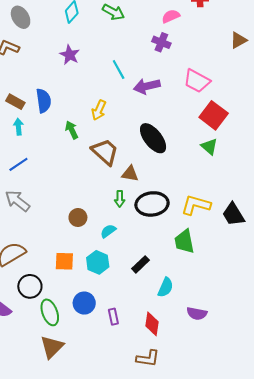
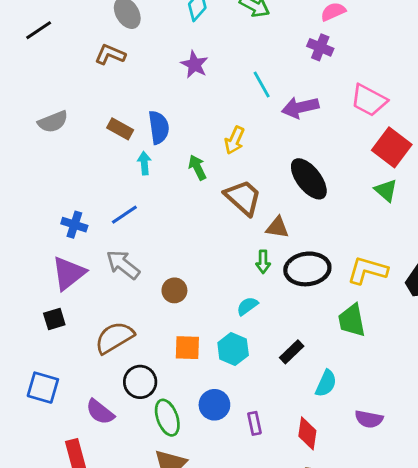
cyan arrow: (18, 127) -> (144, 163), moved
brown circle: (78, 218) -> (174, 290), moved

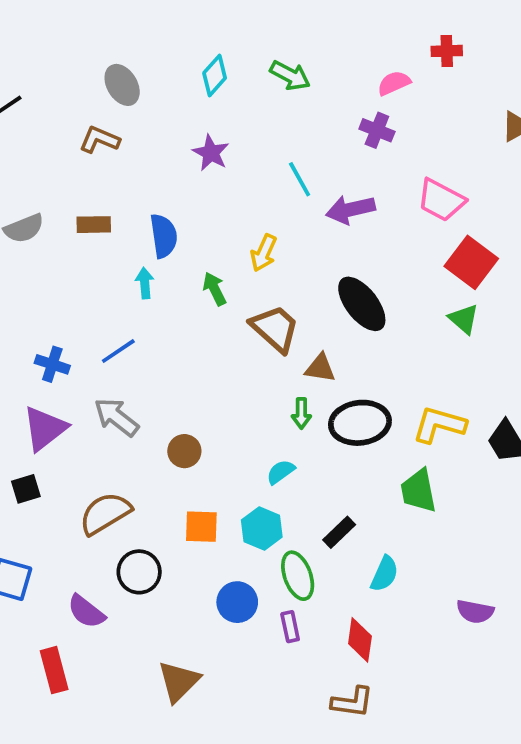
brown rectangle: (120, 129) -> (94, 225), moved, turned -30
green ellipse: (167, 418) -> (298, 576), moved
purple semicircle: (369, 419) -> (475, 612), moved

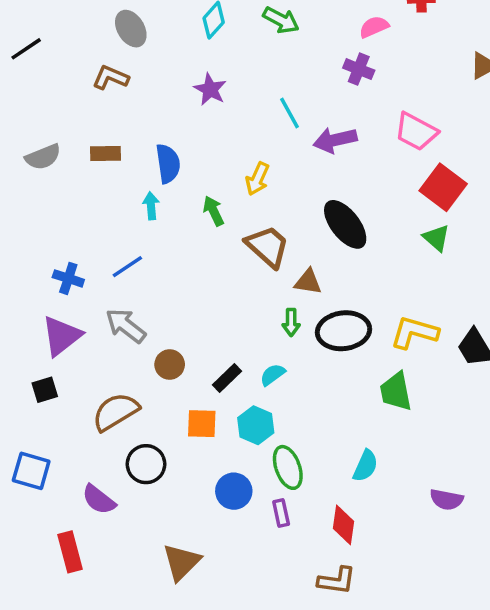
brown circle: (184, 451) -> (170, 365), moved
black rectangle: (339, 532) -> (227, 378), moved

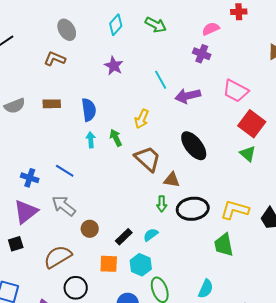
cyan arrow: (151, 206) -> (91, 140), moved
blue line: (127, 267) -> (65, 171), turned 66

